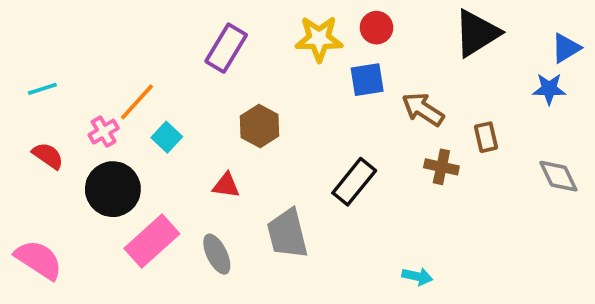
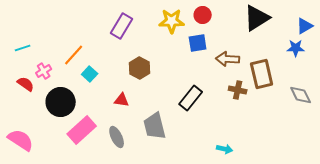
brown arrow: (423, 109) -> (228, 59), turned -30
pink cross: (104, 132) -> (44, 71), moved
brown rectangle: (486, 137) -> (262, 74), size x1.8

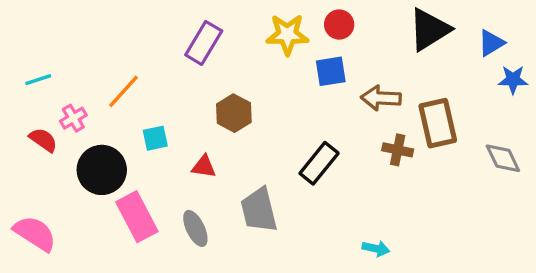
blue triangle: (305, 26) -> (491, 43), moved
blue star: (296, 48) -> (513, 80), moved
cyan square: (90, 74) -> (155, 138), moved, turned 35
pink rectangle: (82, 130) -> (137, 217), turned -76

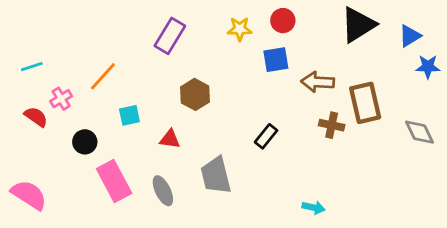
yellow star: (287, 35) -> (240, 29), size x0.7
black rectangle: (319, 163) -> (266, 136), size x0.7
black circle: (102, 170) -> (85, 142), size x0.6

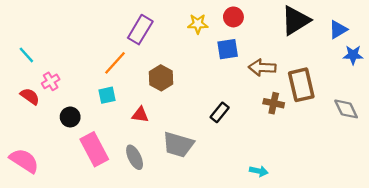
cyan line: (32, 67) -> (26, 55), turned 66
orange line: (103, 76) -> (115, 63), moved
gray trapezoid: (216, 175) -> (178, 145), turned -60

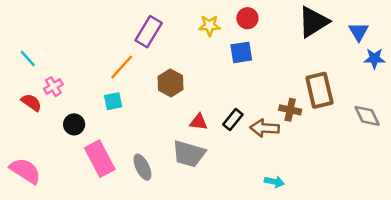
blue triangle: (338, 30) -> (359, 32), turned -30
brown arrow: (262, 68) -> (265, 128), moved
red triangle: (140, 115) -> (199, 122), moved

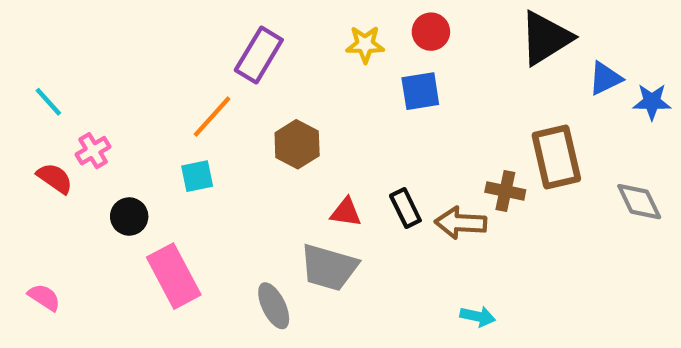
blue triangle: (359, 32) -> (605, 78), moved, turned 35
black rectangle: (233, 120) -> (405, 208), turned -65
gray ellipse: (142, 167) -> (274, 306), moved
pink semicircle: (25, 171) -> (44, 297), size x0.6

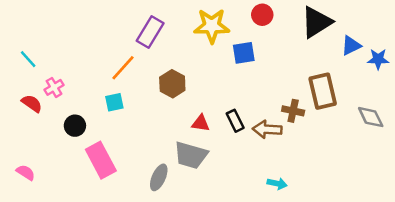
red circle: (431, 32) -> (262, 15), moved
yellow star: (365, 44) -> (212, 26), size x1.6
gray ellipse: (274, 306) -> (159, 177), turned 50

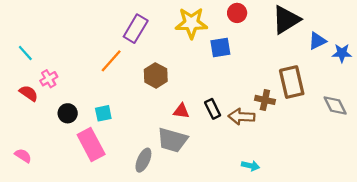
cyan square: (114, 102) -> (103, 113), moved

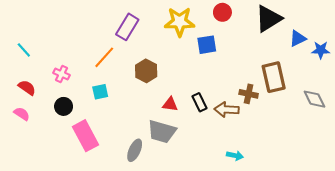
pink cross: (49, 79) -> (61, 74), moved, turned -35
cyan square: (103, 113) -> (100, 92), moved
pink semicircle: (23, 156) -> (22, 114), moved

